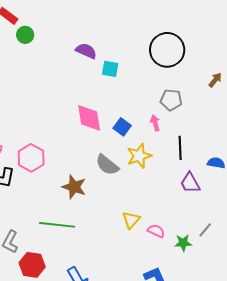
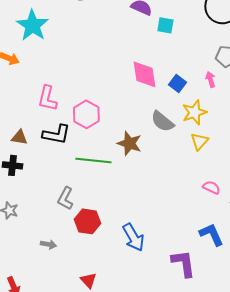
yellow triangle: (131, 220) -> (199, 141), moved
green line: (57, 225) -> (93, 160), moved

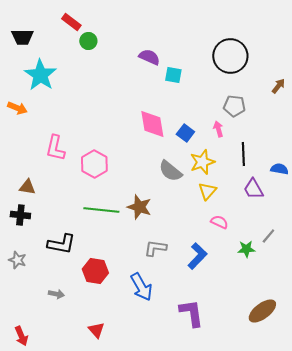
black L-shape: (56, 134) -> (61, 244), moved
brown star: (129, 143) -> (139, 207), moved
pink semicircle: (211, 187) -> (219, 222), moved
gray L-shape: (65, 198) -> (155, 248), moved, turned 70
blue L-shape: (211, 234) -> (197, 256), moved, turned 68

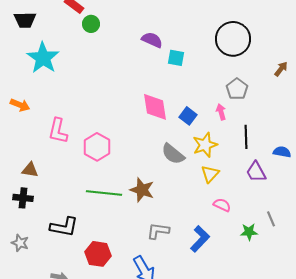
gray pentagon: (234, 106) -> (237, 89), turned 30
orange arrow: (17, 108) -> (20, 105), moved
gray line: (268, 236) -> (271, 219), turned -63

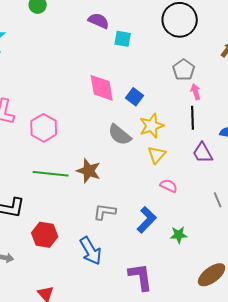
pink arrow: (221, 112) -> (196, 92), moved
green star: (249, 232) -> (179, 235), moved

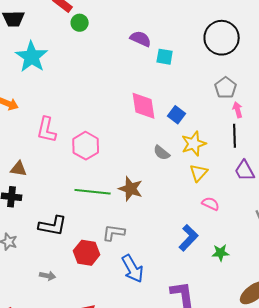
gray semicircle: (120, 135) -> (162, 153), size x0.7
gray L-shape: (105, 212) -> (114, 233), moved

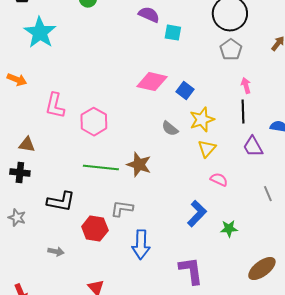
gray pentagon: (226, 88) -> (231, 50), moved
pink diamond: (144, 106) -> (152, 82), turned -68
blue arrow: (133, 269) -> (141, 245), turned 32

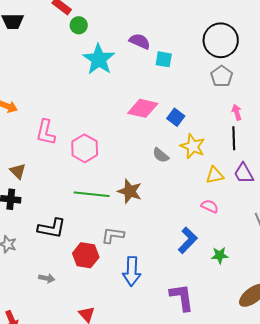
cyan star: (40, 33) -> (99, 59), moved
yellow star: (202, 120) -> (193, 146), turned -30
brown triangle: (27, 145) -> (18, 171), turned 36
yellow triangle: (207, 149) -> (215, 175), moved, turned 36

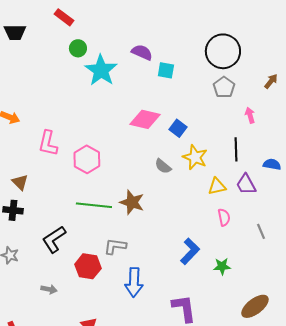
green circle: (79, 25) -> (78, 48), moved
pink arrow: (237, 112) -> (250, 115), moved
pink semicircle: (210, 206) -> (224, 217), moved, turned 54
black L-shape: (52, 228) -> (54, 239), turned 136

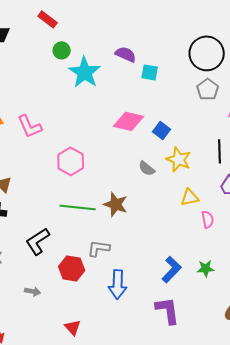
pink L-shape: (48, 143) -> (30, 126), moved, turned -36
yellow triangle: (217, 186) -> (190, 197), moved
blue L-shape: (190, 251) -> (172, 269), moved

